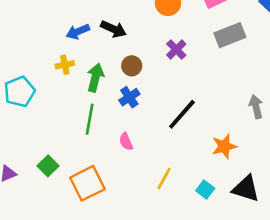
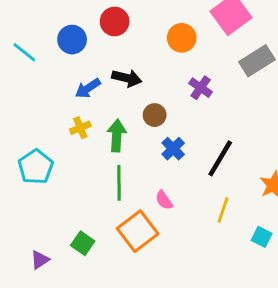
blue cross: (129, 97) -> (173, 149), moved
yellow line: (164, 179) -> (223, 210), moved
orange square: (87, 183) -> (138, 231), moved

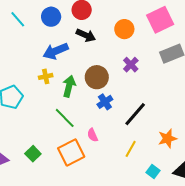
black arrow: (127, 78) -> (86, 35), moved
blue arrow: (88, 88) -> (56, 51), size x1.4
brown circle: (155, 115) -> (97, 77), size x1.5
green line: (119, 183) -> (65, 118), turned -55

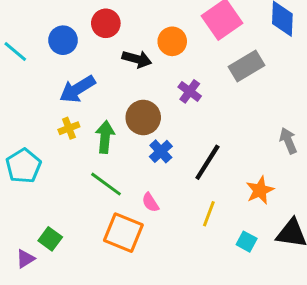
black arrow: (86, 35) -> (137, 59), moved
orange square: (71, 153) -> (123, 233), turned -32
green square: (33, 154) -> (50, 239), moved

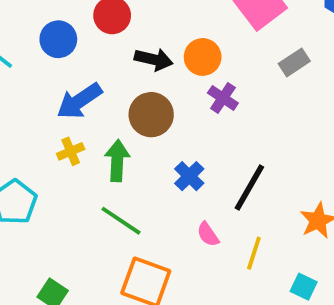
orange circle: (172, 41) -> (203, 57), moved
gray rectangle: (247, 66) -> (294, 62), size x0.7
brown circle: (143, 117) -> (151, 115), moved
pink semicircle: (150, 202) -> (208, 234), moved

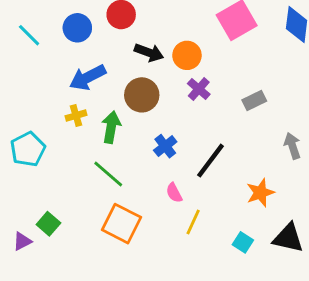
gray rectangle: (294, 62) -> (254, 101), moved
yellow line: (254, 253) -> (193, 222), moved

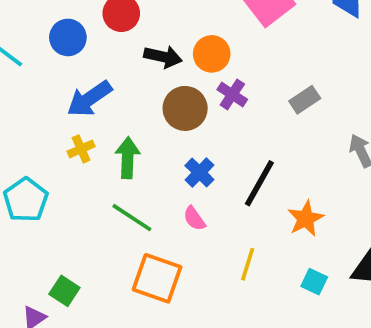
brown circle: (142, 95) -> (185, 108), moved
pink semicircle: (174, 193) -> (194, 219), moved
orange star: (260, 193) -> (306, 219), moved

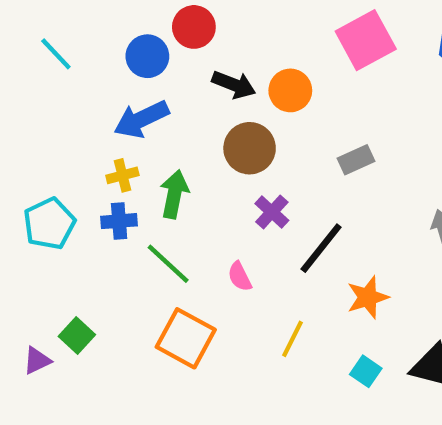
blue circle: (68, 37) -> (147, 56), moved
purple cross: (232, 95) -> (272, 212), moved
gray rectangle: (305, 100) -> (356, 160), moved
blue cross: (199, 173) -> (119, 221), moved, turned 32

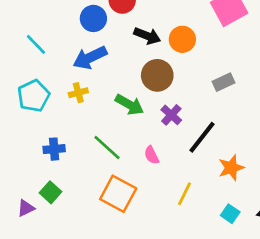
cyan line: (56, 54) -> (36, 44), moved
green arrow: (174, 194) -> (130, 105), moved, turned 108
blue cross: (119, 221) -> (54, 149), moved
cyan pentagon: (49, 224) -> (34, 96), moved

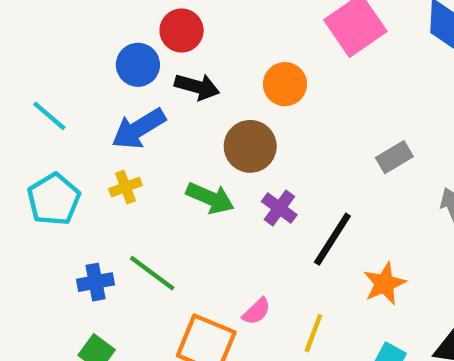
black arrow: (147, 36) -> (197, 87), moved
gray rectangle: (223, 82) -> (394, 157), moved
green line: (107, 147) -> (152, 273), moved
pink semicircle: (151, 155) -> (257, 311), moved, turned -102

